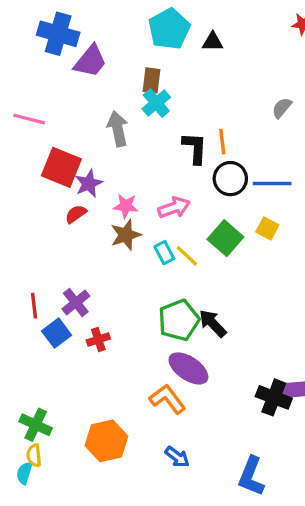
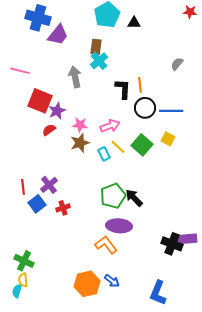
yellow line: (187, 256) -> (118, 147), moved
purple ellipse: (188, 368) -> (119, 226), turned -30
orange hexagon: (106, 441) -> (87, 284), moved

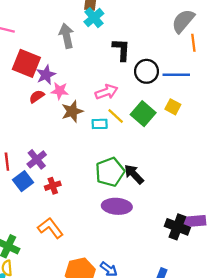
gray semicircle: (177, 64) -> (183, 21), size x1.6
orange line: (140, 85) -> (193, 43), moved
pink star: (80, 125) -> (60, 91), moved
cyan rectangle: (104, 154) -> (100, 124), turned -64
orange L-shape: (106, 245) -> (50, 228), moved

